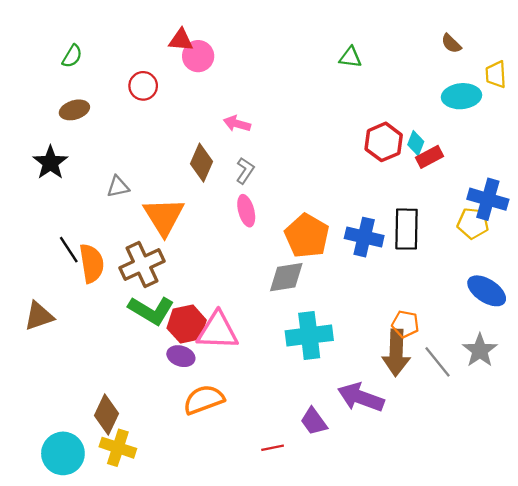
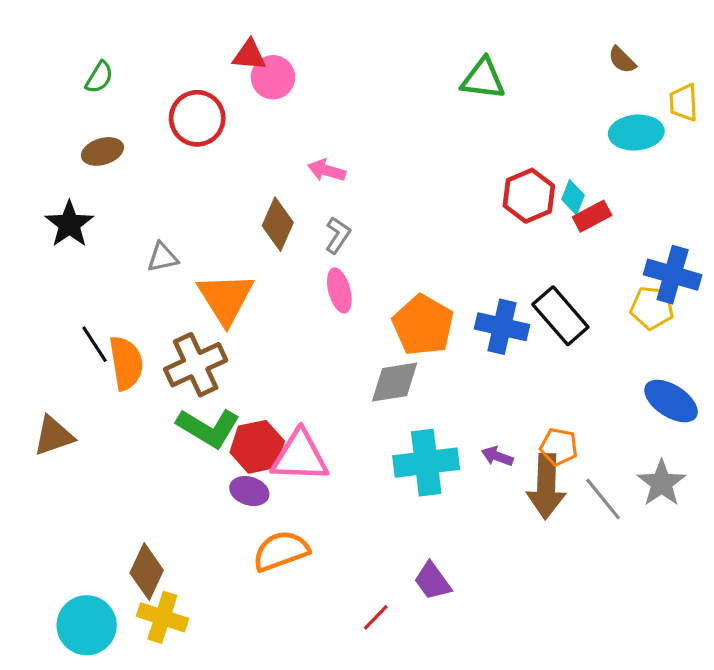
green triangle: (350, 57) -> (483, 79), size x1.4
red circle: (143, 86) -> (197, 118), size x1.4
black rectangle: (407, 229) -> (560, 316), turned -42
purple arrow: (361, 397) -> (497, 456), moved, size x0.5
red line: (273, 448) -> (376, 617), turned -35

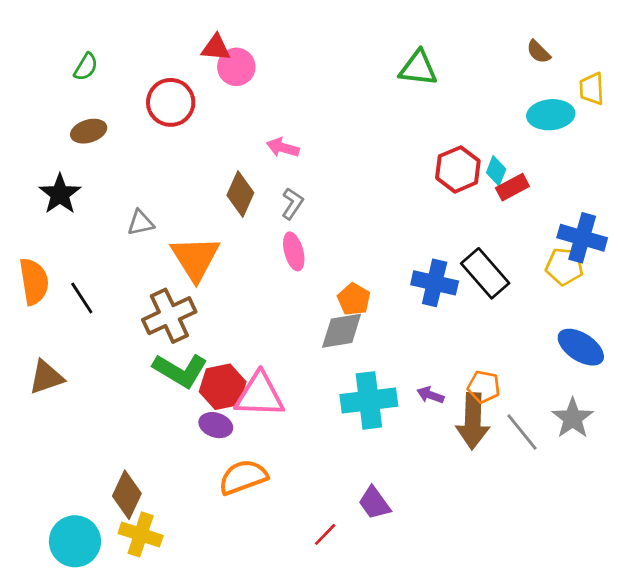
orange pentagon: (423, 325) -> (354, 299), moved, size x0.6
orange semicircle: (126, 363) -> (34, 282), moved

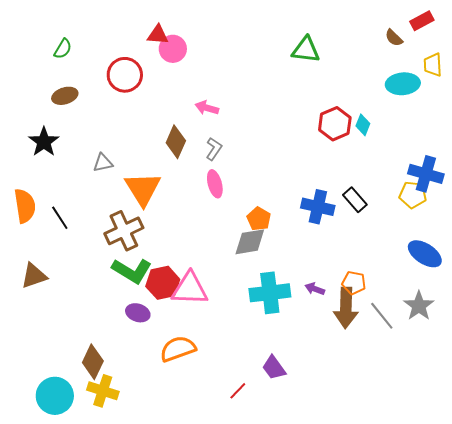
red rectangle: (512, 187) -> (422, 21), moved
black rectangle: (485, 273) -> (355, 200), size x0.7
purple ellipse: (216, 425) -> (138, 313), moved

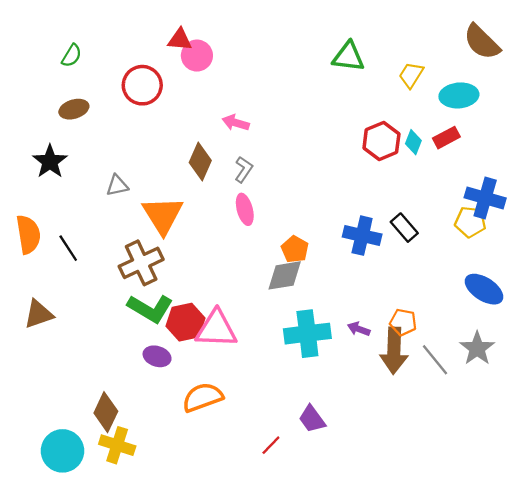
red rectangle: (422, 21) -> (446, 138), moved
brown semicircle: (394, 38) -> (482, 42), moved, size x1.8
yellow trapezoid: (433, 65) -> (411, 75), moved, turned 35

